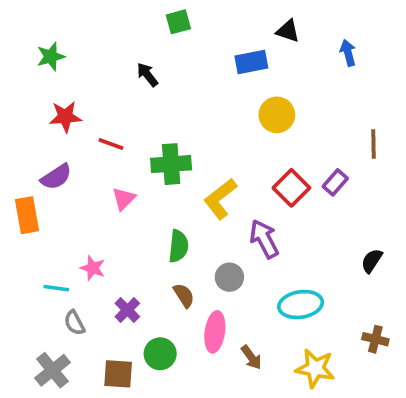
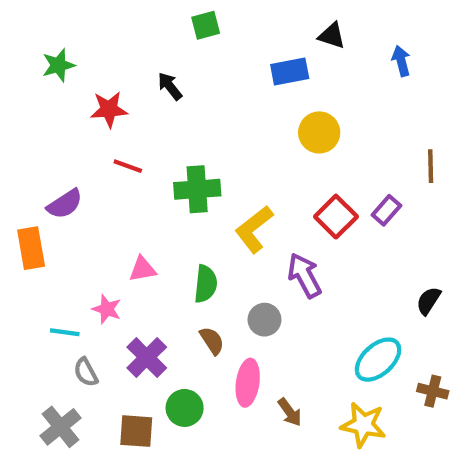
red star: (65, 117) -> (109, 109), moved
pink triangle: (124, 199) -> (143, 269), moved, turned 35
cyan ellipse: (301, 305) -> (378, 360), moved, turned -33
purple cross: (127, 310) -> (147, 357), size x1.4

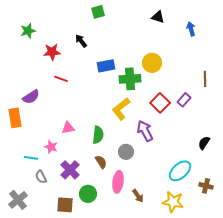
blue rectangle: (290, 71) -> (106, 66), moved
green cross: (197, 189) -> (130, 79), moved
gray cross: (61, 427) -> (18, 200), moved

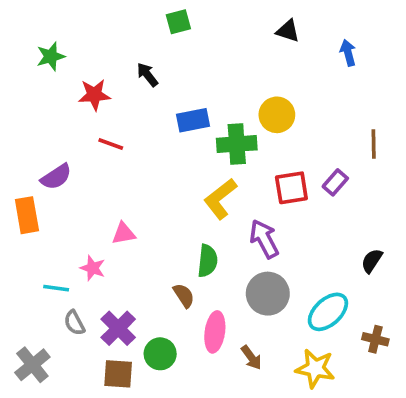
red square: (160, 103) -> (291, 188), turned 36
green semicircle: (98, 135) -> (208, 261), moved
gray circle: (126, 152) -> (268, 294), moved, size x1.5
purple cross: (70, 170) -> (118, 328), moved

